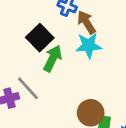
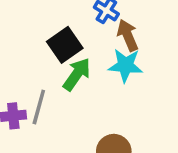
gray line: (28, 88) -> (39, 107), turned 48

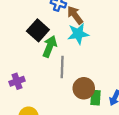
gray line: (39, 107) -> (62, 67), moved

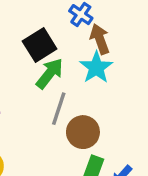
cyan star: (78, 34) -> (96, 67), turned 30
brown circle: (84, 88) -> (83, 132), moved

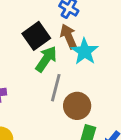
brown arrow: (100, 39) -> (69, 36), moved

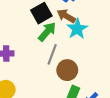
brown arrow: (69, 36) -> (66, 16), turned -42

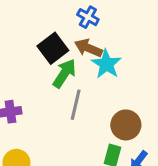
brown circle: (67, 70) -> (126, 125), moved

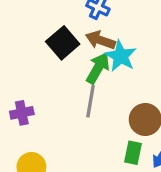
green arrow: (64, 73) -> (98, 68), moved

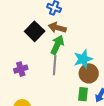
cyan star: (121, 56) -> (83, 59), moved, turned 30
purple cross: (22, 113) -> (21, 69), moved

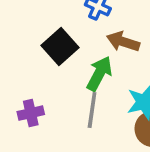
brown arrow: (57, 28) -> (123, 42), moved

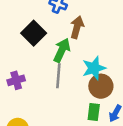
brown arrow: (123, 42) -> (77, 27), turned 90

